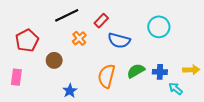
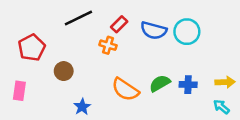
orange cross: (79, 38) -> (108, 45), moved, turned -32
blue semicircle: (119, 40) -> (154, 30), moved
orange semicircle: (106, 76) -> (125, 90), turned -70
cyan arrow: (176, 89) -> (221, 107), moved

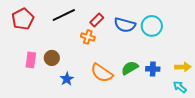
red pentagon: (32, 48) -> (23, 19), moved
pink rectangle: (19, 91) -> (31, 60), moved
blue star: (82, 107) -> (67, 79), moved

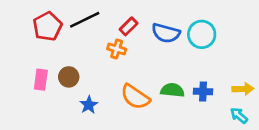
red pentagon: (23, 19) -> (47, 26), moved
green semicircle: (130, 68) -> (172, 90), turned 36

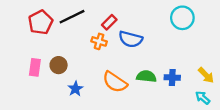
blue semicircle: (166, 33) -> (131, 39), moved
cyan circle: (202, 34) -> (182, 18), moved
yellow arrow: (243, 89) -> (206, 75), turned 48

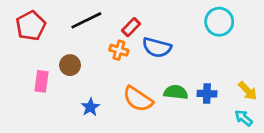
red pentagon: (41, 22) -> (31, 26), moved
brown circle: (59, 65) -> (70, 65), moved

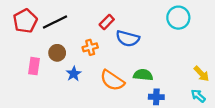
black line: (86, 20) -> (55, 22), moved
orange cross: (119, 50) -> (90, 47), moved, turned -32
blue cross: (207, 94) -> (156, 97), moved
blue star: (90, 107) -> (74, 74), moved

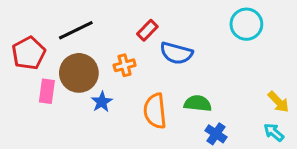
red pentagon: (25, 21) -> (29, 53), moved
brown circle: (57, 53) -> (79, 73), size x1.6
orange semicircle: (112, 80) -> (155, 111), turned 50
blue cross: (156, 97) -> (216, 134), turned 32

